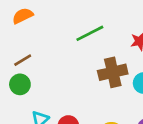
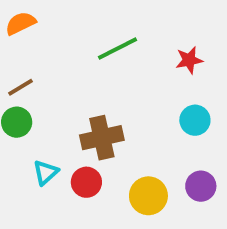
brown cross: (113, 72) -> (102, 138), moved

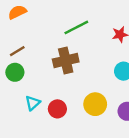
brown cross: (102, 138) -> (66, 60), moved
yellow circle: (148, 196) -> (95, 104), moved

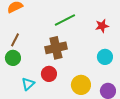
brown line: (17, 51) -> (15, 40), turned -32
red circle: (57, 109) -> (49, 74), moved

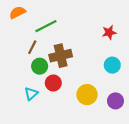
green line: (65, 20) -> (46, 26), moved
brown line: (15, 40) -> (32, 47), moved
green circle: (13, 58) -> (40, 66), moved

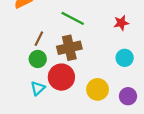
green line: (46, 26) -> (73, 18), moved, turned 55
green circle: (40, 66) -> (38, 59), moved
red circle: (53, 83) -> (61, 77), size x1.5

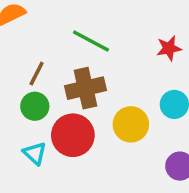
cyan triangle: (38, 88) -> (35, 153), turned -35
yellow circle: (98, 89) -> (131, 124), moved

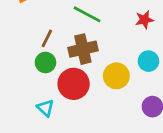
cyan triangle: (35, 153) -> (45, 108), moved

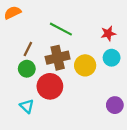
cyan circle: (148, 61) -> (112, 58), moved
yellow circle: (116, 76) -> (85, 65), moved

